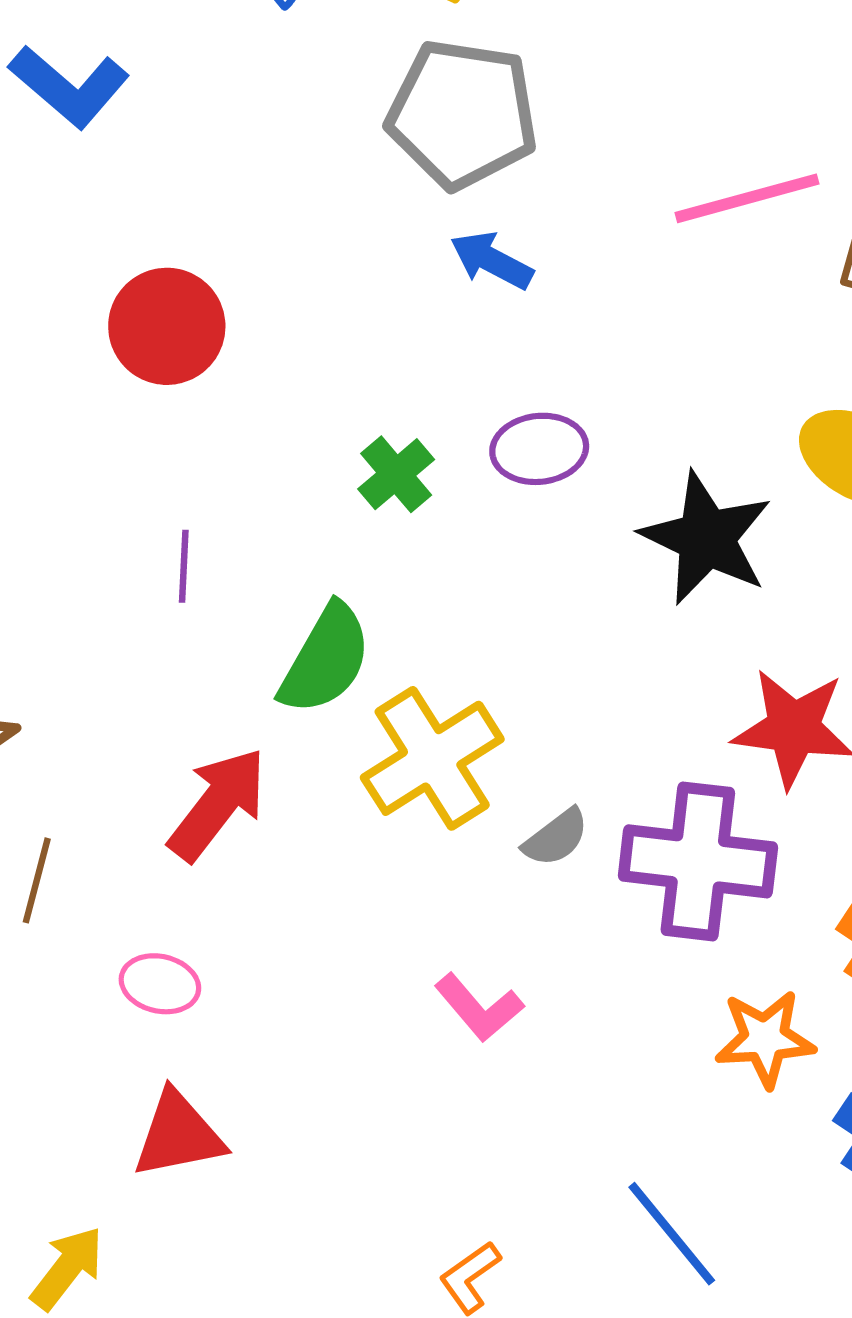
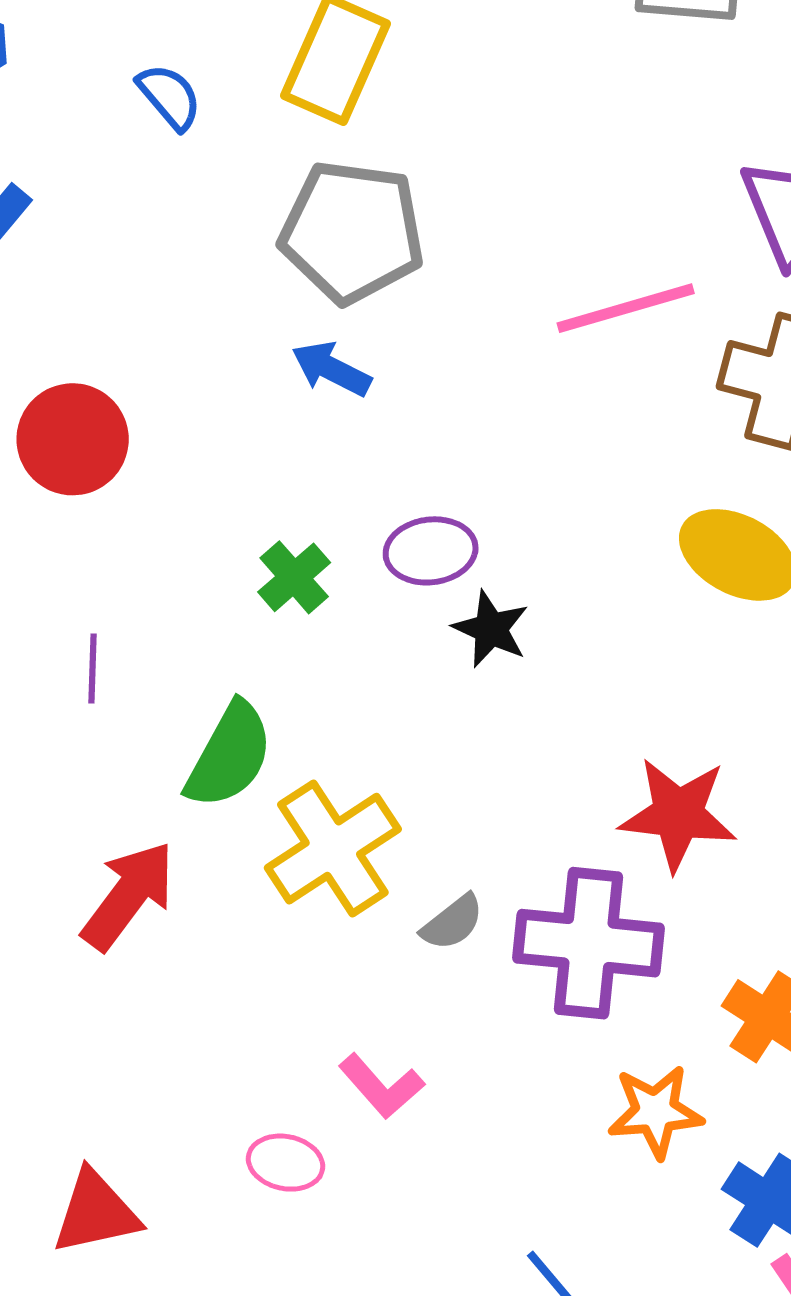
blue arrow: (492, 260) -> (331, 369), moved
black star: (706, 538) -> (491, 629), moved, size x0.6
pink ellipse: (160, 984) -> (286, 1163), moved

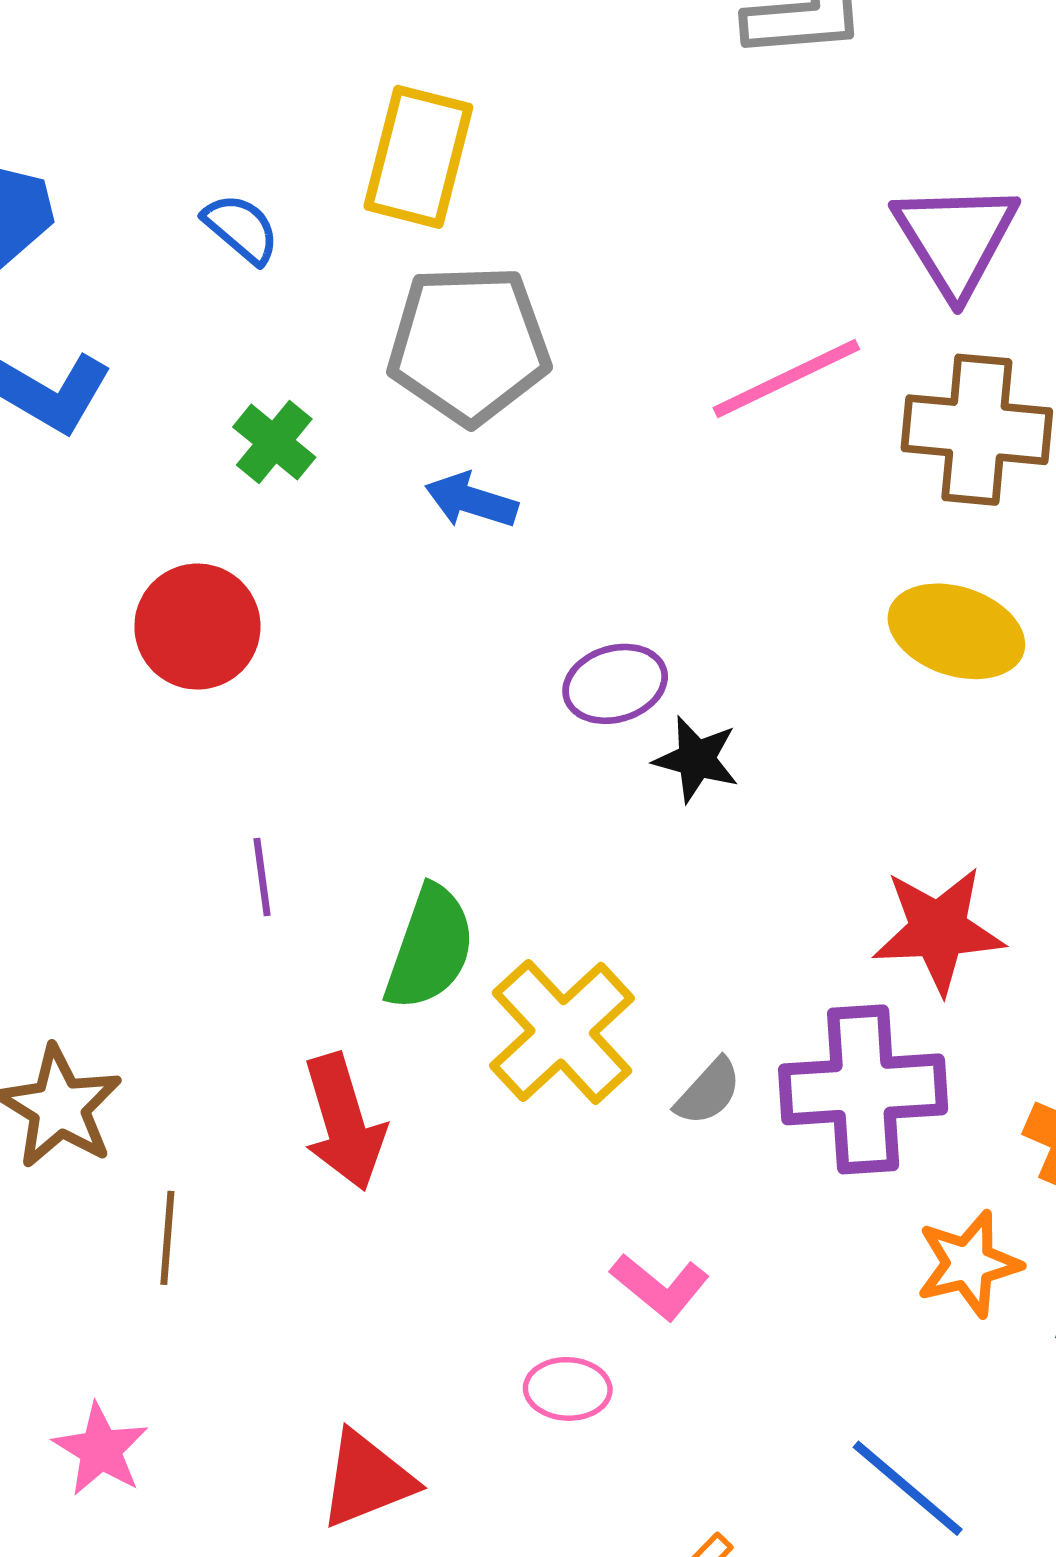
green cross: (294, 577) -> (274, 442), moved
red arrow: (128, 896) -> (344, 1122), turned 136

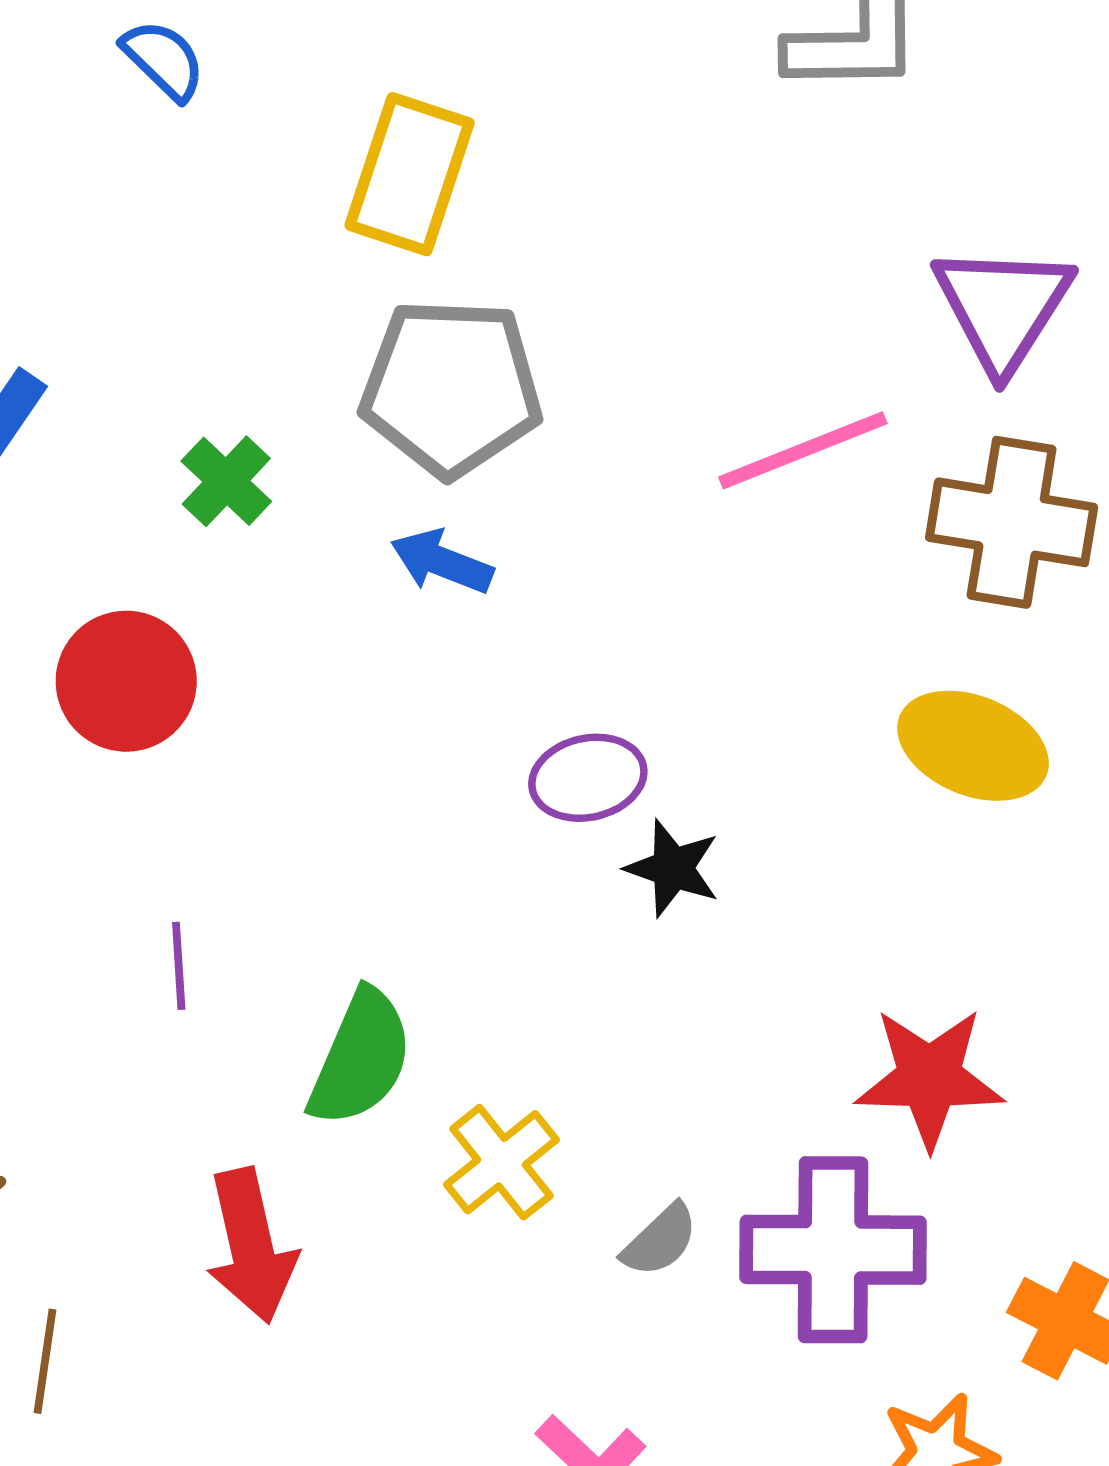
blue semicircle: (241, 229) -> (164, 60), moved
yellow cross: (562, 1032) -> (501, 1162), size x0.7

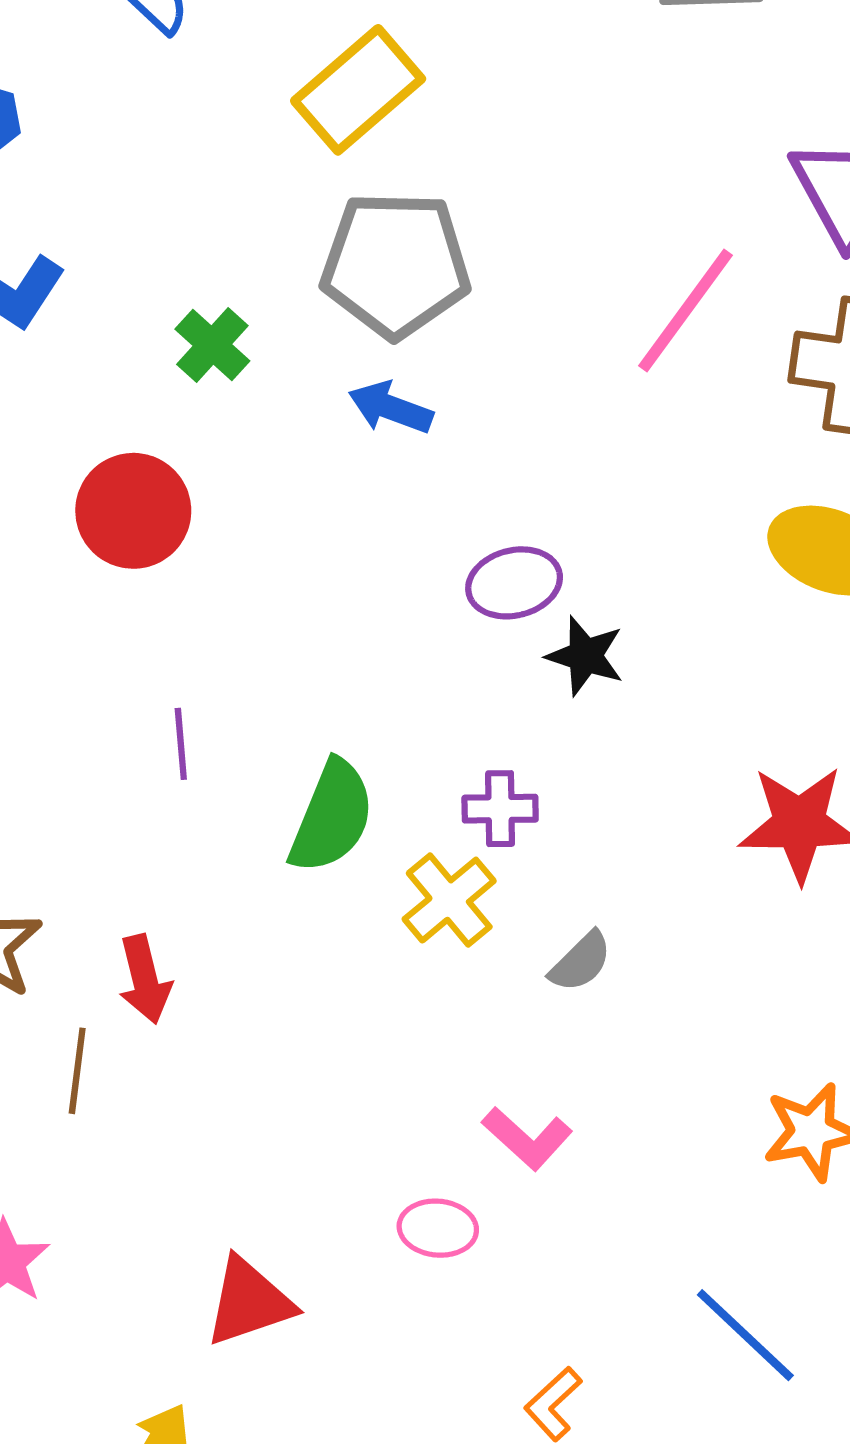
yellow rectangle: (410, 174) -> (358, 90), turned 32
pink line: (803, 450) -> (686, 310), turned -31
red arrow: (251, 1246) -> (145, 979), moved, size x0.7
purple cross: (833, 1250) -> (500, 809), moved, size x0.5

